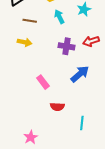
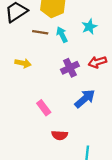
brown line: (30, 21) -> (40, 32), moved
purple cross: (66, 46) -> (70, 68), turned -35

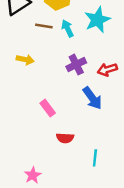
cyan star: (89, 27) -> (97, 20), size x1.5
red arrow: (97, 62) -> (107, 70), moved
blue arrow: (85, 99) -> (92, 98), turned 95

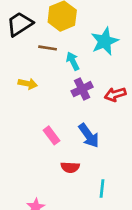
cyan arrow: (68, 28) -> (73, 61), moved
blue arrow: (92, 98) -> (89, 135), moved

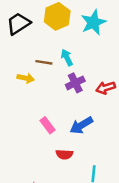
cyan star: (105, 41) -> (93, 22), moved
brown line: (48, 48) -> (44, 62), moved
blue arrow: (89, 135) -> (81, 125), turned 95

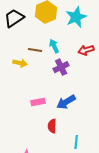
red arrow: (106, 88) -> (86, 50), moved
pink rectangle: (47, 125) -> (38, 102), turned -64
red semicircle: (64, 154) -> (52, 126), turned 88

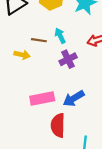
pink rectangle: (38, 102) -> (42, 98), size x1.5
red semicircle: (52, 126) -> (58, 125), size x1.5

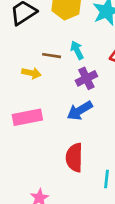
pink rectangle: (42, 98) -> (27, 117), moved
blue arrow: (74, 98) -> (80, 111), moved

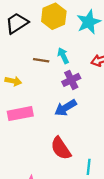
yellow arrow: (31, 73) -> (13, 81), moved
red semicircle: (74, 158) -> (61, 148), turned -35

